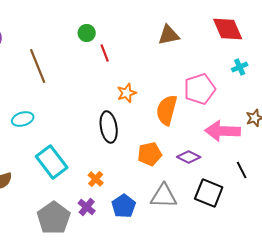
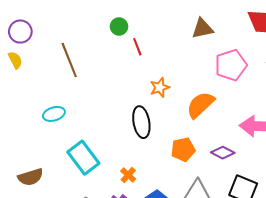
pink pentagon: (200, 89) -> (231, 65), moved
orange semicircle: (167, 110) -> (200, 105), turned 32

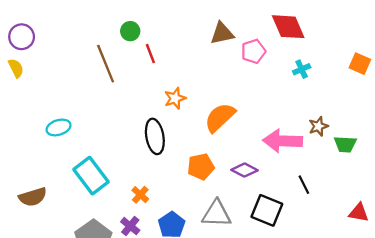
brown line: (69, 60) -> (106, 64), moved
pink pentagon: (231, 65) -> (253, 51), moved, size x0.7

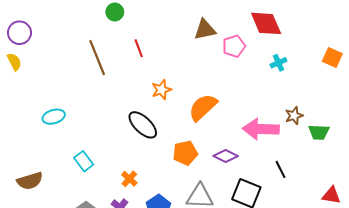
green circle: (130, 31) -> (115, 12), moved
black ellipse: (155, 136) -> (143, 125), turned -36
cyan rectangle: (91, 176) -> (84, 161), size x0.6

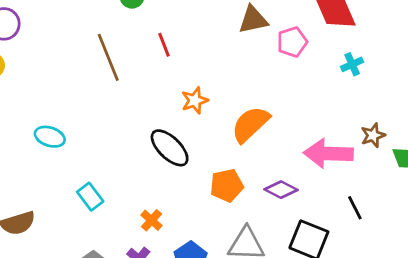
cyan ellipse: (54, 117) -> (50, 137), turned 35

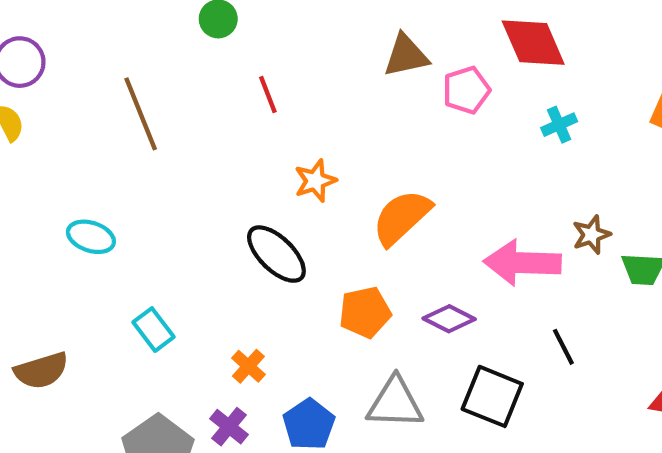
brown line: (108, 57) -> (141, 114), moved

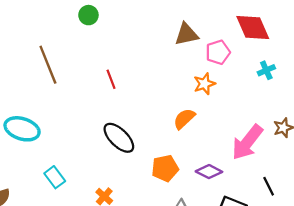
red line: (268, 94) -> (111, 79), moved
orange star: (315, 181) -> (204, 84), moved
orange semicircle: (402, 217) -> (184, 119), size x0.7
cyan ellipse: (91, 237) -> (22, 129), size x1.4
pink arrow: (522, 263) -> (247, 142), turned -54

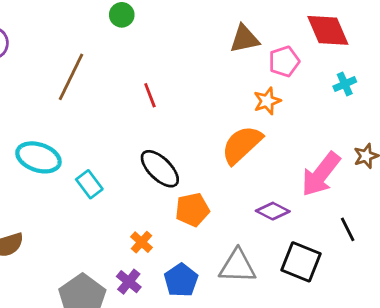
brown line: (48, 65) -> (71, 77), turned 48
orange semicircle: (184, 119) -> (242, 145), size x1.5
orange pentagon: (165, 168) -> (192, 210), moved
cyan rectangle: (55, 177) -> (89, 184), moved

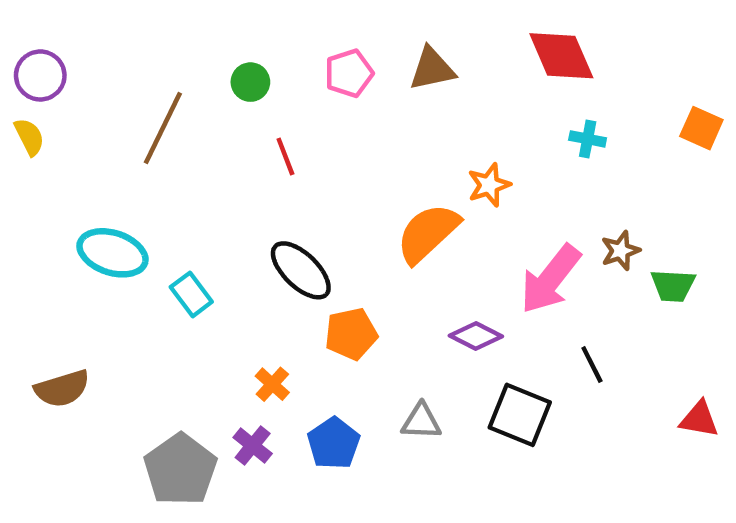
green circle: (122, 15) -> (250, 82), moved
pink pentagon: (284, 61) -> (349, 73), moved
cyan cross: (345, 84) -> (588, 139), turned 35
orange star: (267, 101) -> (489, 185), moved
gray triangle: (237, 266) -> (421, 421), size x0.7

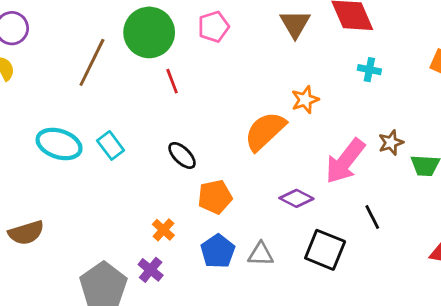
brown triangle: (432, 69) -> (295, 24), moved, turned -48
green circle: (250, 82) -> (149, 32), size x2.0
black ellipse: (301, 270) -> (182, 155), size x0.7
cyan rectangle: (191, 294) -> (111, 145), moved
blue pentagon: (334, 443) -> (218, 251), moved

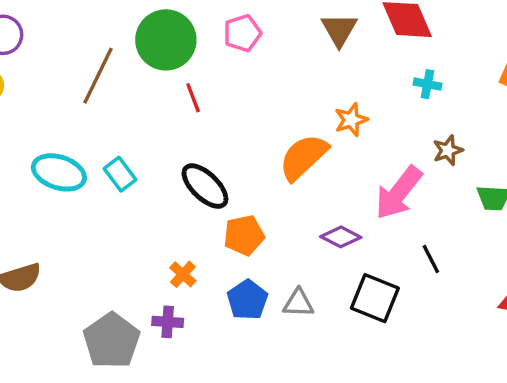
brown star: (391, 143) -> (448, 150), moved
black ellipse: (182, 155) -> (205, 186), size x1.4
purple cross: (151, 270) -> (168, 322), turned -35

